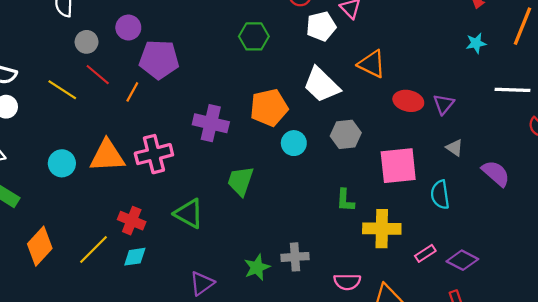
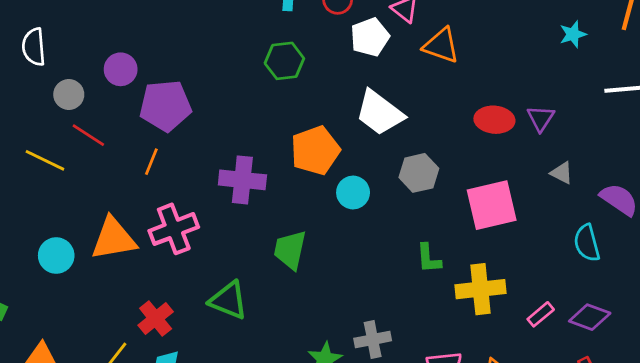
orange triangle: (372, 64) -> (441, 45), moved
orange line: (132, 92) -> (151, 162), moved
cyan semicircle: (440, 195) -> (587, 243), moved
red cross: (132, 221) -> (156, 319), turned 36

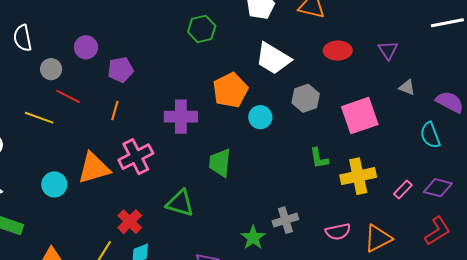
purple pentagon: (165, 106) -> (121, 70), size x0.7
red ellipse: (494, 120) -> (338, 51), moved

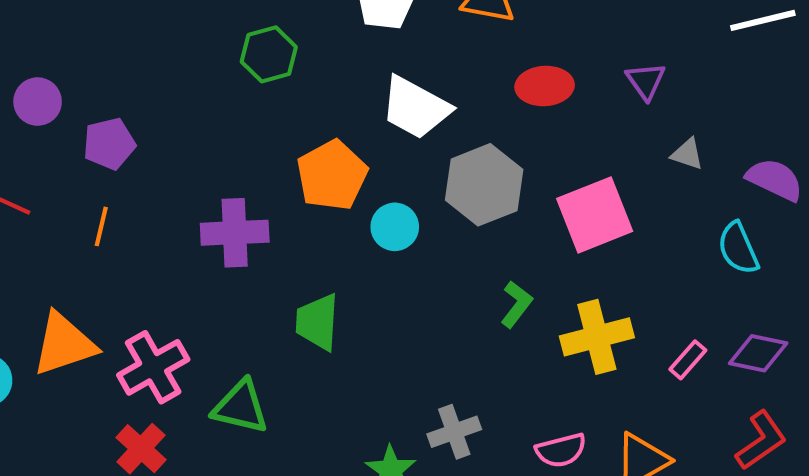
gray hexagon: (306, 98) -> (484, 185), size x1.4
pink cross: (136, 157) -> (153, 367), moved
green L-shape: (319, 158) -> (516, 304), turned -130

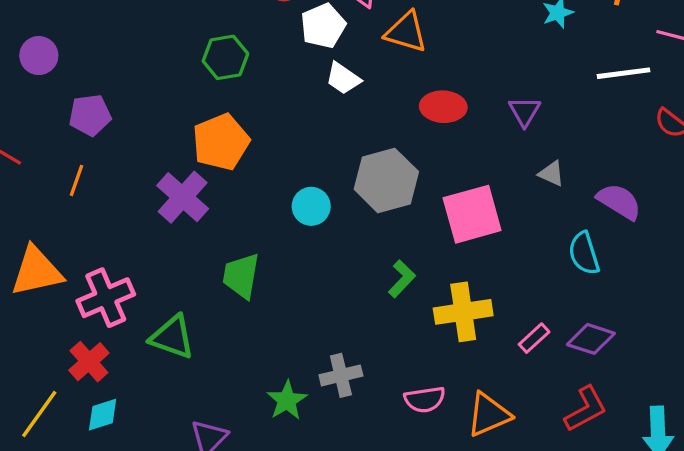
purple circle: (38, 102) -> (39, 56), moved
white trapezoid: (415, 108) -> (343, 78), moved, size x0.6
orange pentagon: (332, 175) -> (221, 142), moved
purple cross: (235, 233) -> (183, 197), turned 38

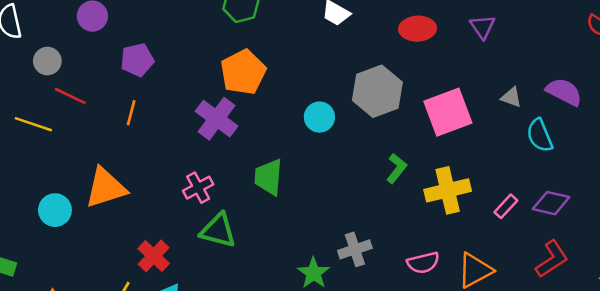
gray triangle: (551, 174) -> (511, 97), moved
pink cross: (106, 298) -> (198, 188), moved, size x0.7

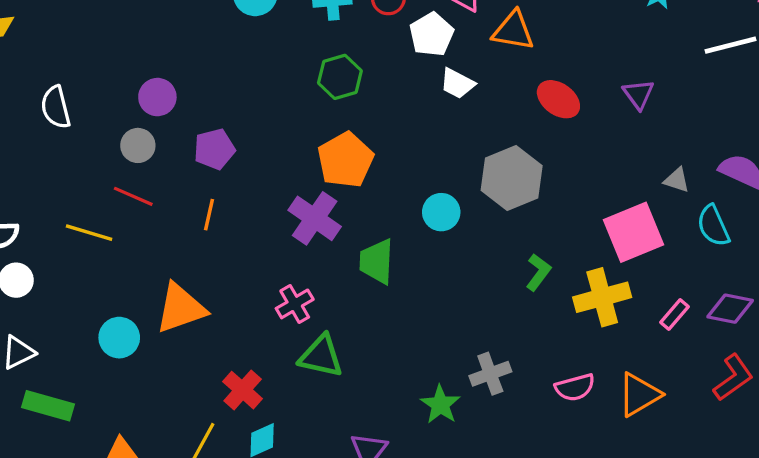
red ellipse: (418, 29) -> (558, 99), turned 40
gray circle: (47, 61) -> (138, 145), moved
pink square: (448, 112) -> (634, 232), moved
green trapezoid: (269, 177) -> (377, 261), moved

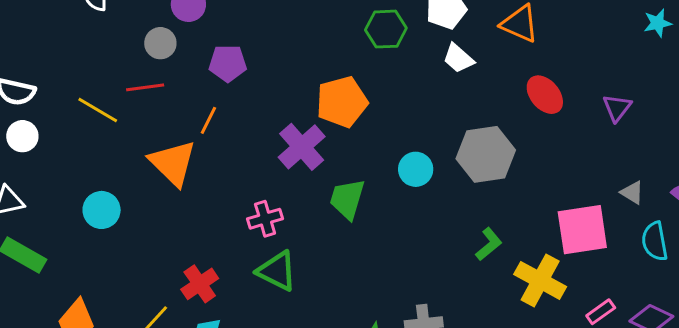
green hexagon: (340, 77) -> (386, 29), moved
red line: (133, 196) -> (145, 87), turned -45
yellow cross: (602, 297) -> (540, 280), turned 30
orange triangle: (181, 308) -> (173, 163), moved, turned 50

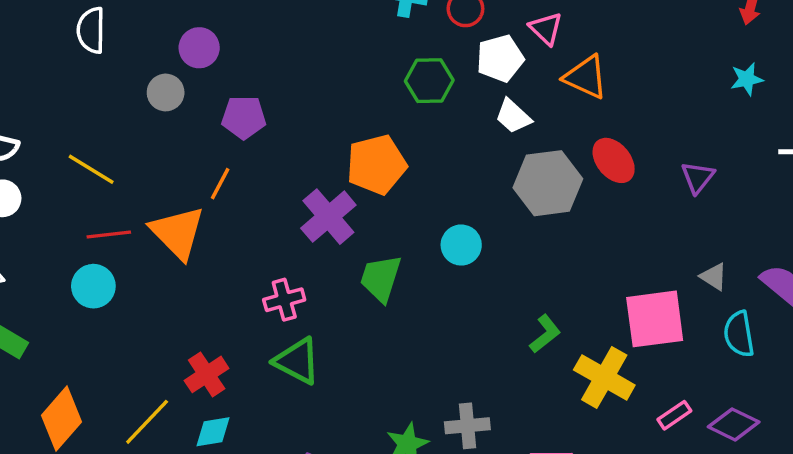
red line: (145, 87) -> (109, 234), moved
gray hexagon: (486, 154) -> (548, 183), moved

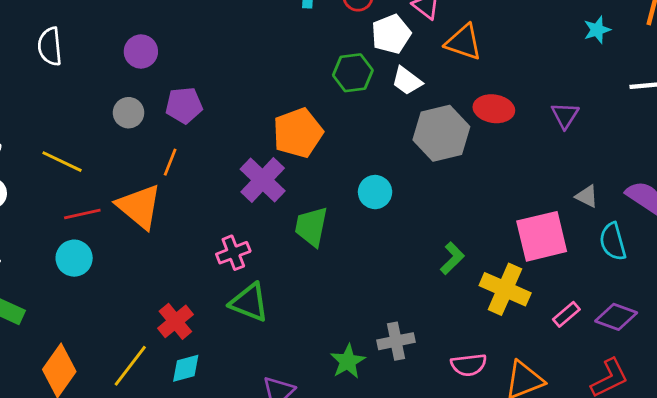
green hexagon: (429, 81) -> (353, 73), moved
gray circle: (166, 92) -> (129, 113), moved
red ellipse: (614, 160) -> (494, 109), turned -36

